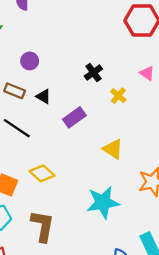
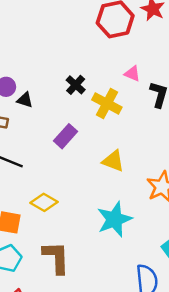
black triangle: (44, 96) -> (25, 100), moved
yellow cross: (118, 96) -> (107, 104), size x1.6

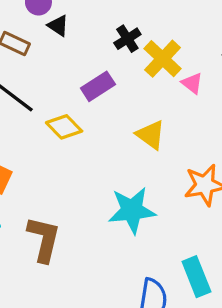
pink triangle: (132, 74) -> (192, 83), moved
black cross: (76, 85) -> (127, 39), moved
yellow diamond: (44, 202) -> (64, 127), moved

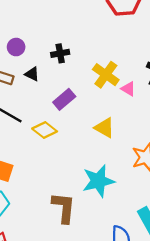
black triangle: (58, 26) -> (32, 74), moved
black cross: (127, 39) -> (60, 53), moved, turned 30
brown L-shape: (44, 239) -> (64, 208), moved

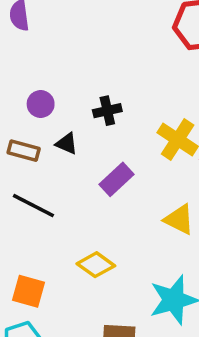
yellow diamond: (45, 130) -> (96, 265), moved

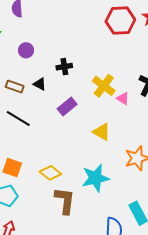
purple circle: (41, 104) -> (26, 50), moved
yellow diamond: (96, 265) -> (50, 173), moved

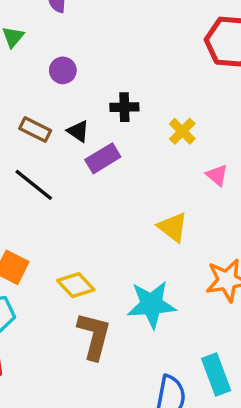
yellow cross: (104, 86) -> (182, 131), moved, size x0.7
purple rectangle: (67, 107) -> (103, 158), moved

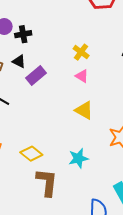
black cross: (124, 107) -> (23, 34), moved
pink triangle: (217, 175) -> (82, 76), moved
cyan star: (151, 304) -> (78, 158), size x0.7

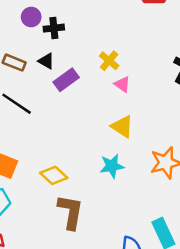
yellow cross: (81, 52) -> (109, 61), moved
cyan star: (78, 158) -> (112, 166), moved

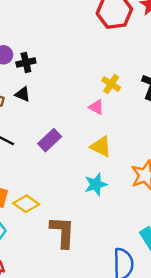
yellow cross: (109, 61) -> (111, 84), moved
purple rectangle: (66, 80) -> (50, 140), moved
yellow diamond: (54, 175) -> (26, 204), moved

